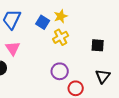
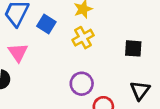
blue square: (43, 22) -> (46, 24), moved

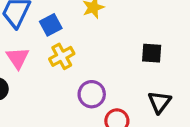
blue square: (46, 24) -> (51, 25), turned 30
yellow cross: (83, 38) -> (62, 56), moved

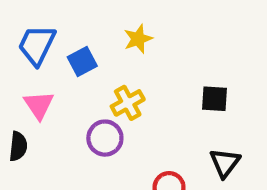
yellow cross: (62, 56) -> (128, 103), moved
purple circle: (92, 94) -> (105, 138), moved

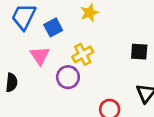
pink triangle: (39, 105) -> (40, 56), moved

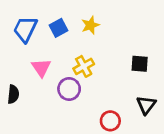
blue square: (53, 27) -> (58, 28), moved

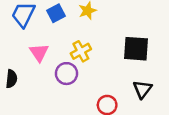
black square: (140, 64) -> (136, 49), size x1.5

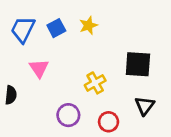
yellow cross: (81, 51) -> (95, 83), moved
purple circle: (66, 74) -> (68, 115), moved

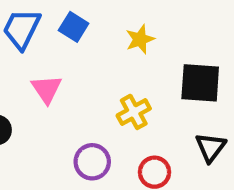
yellow star: (88, 25) -> (140, 39), moved
blue square: (56, 28) -> (74, 27), turned -30

